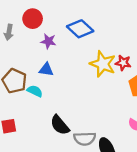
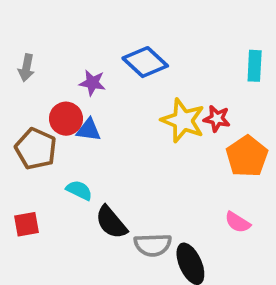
red circle: (33, 19) -> (66, 119), moved
cyan semicircle: (35, 91) -> (79, 190), moved

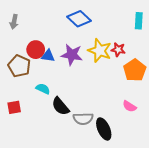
purple star: (92, 83) -> (72, 55), moved, size x1.5

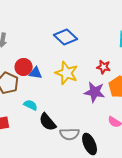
yellow star: (100, 51) -> (67, 73), moved
purple star: (72, 55) -> (95, 92), moved

